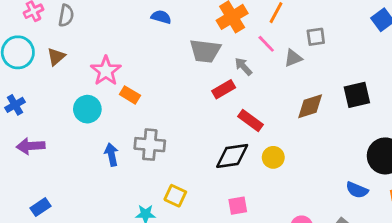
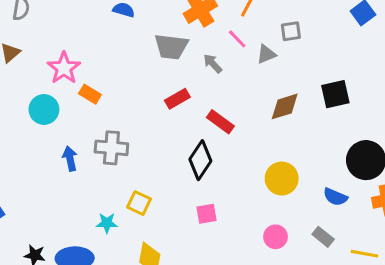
red rectangle: (224, 89) -> (177, 99), moved
black diamond: (232, 156) -> (200, 160), turned -48
yellow circle: (273, 157) -> (282, 179), moved, size x1.4

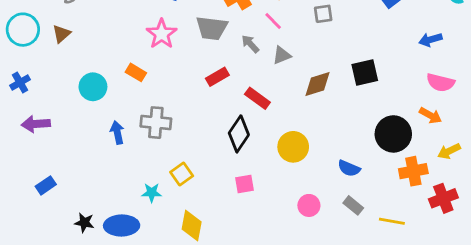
gray triangle: (266, 54) -> (282, 55), moved
pink star: (64, 68) -> (162, 34), moved
yellow circle: (282, 179) -> (293, 147), moved
blue semicircle: (335, 197) -> (349, 168), moved
yellow square: (139, 203) -> (182, 174), turned 30

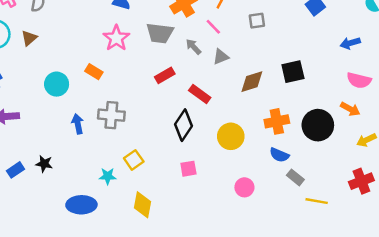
orange cross: (413, 171) -> (277, 121), moved
gray rectangle: (353, 205) -> (295, 177), moved
black star: (84, 223) -> (44, 164), moved

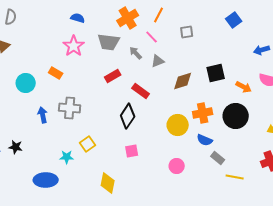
orange arrow: (350, 109) -> (244, 87), moved
yellow circle: (231, 136) -> (178, 125), moved
yellow diamond: (142, 205) -> (108, 183), moved

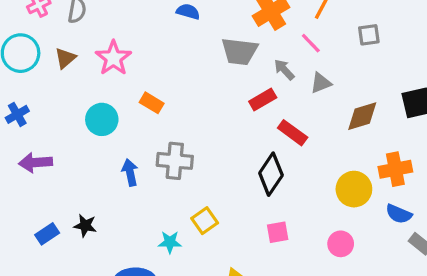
pink star: (74, 46) -> (113, 58), moved
red rectangle: (113, 76) -> (263, 100), moved
pink circle: (177, 166) -> (341, 244), moved

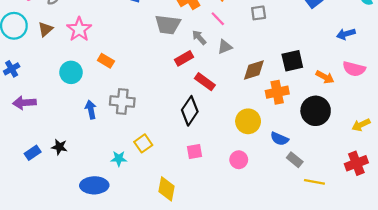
orange cross: (395, 169) -> (277, 92), moved

